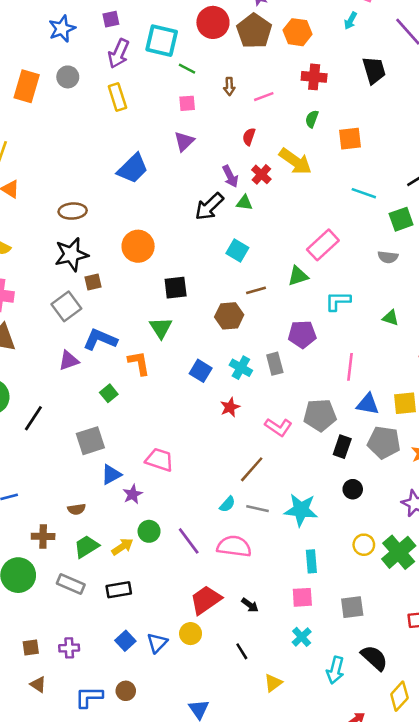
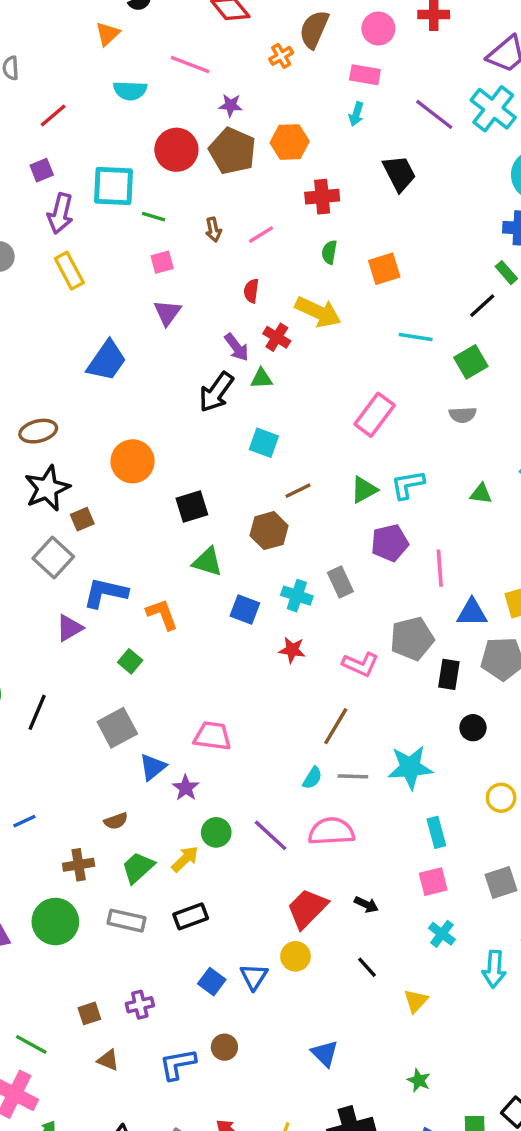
green triangle: (298, 276) -> (364, 490), moved
green triangle: (161, 328) -> (208, 562), moved, turned -30
purple pentagon: (302, 334) -> (390, 543), moved
red star: (230, 407) -> (292, 650), turned -30

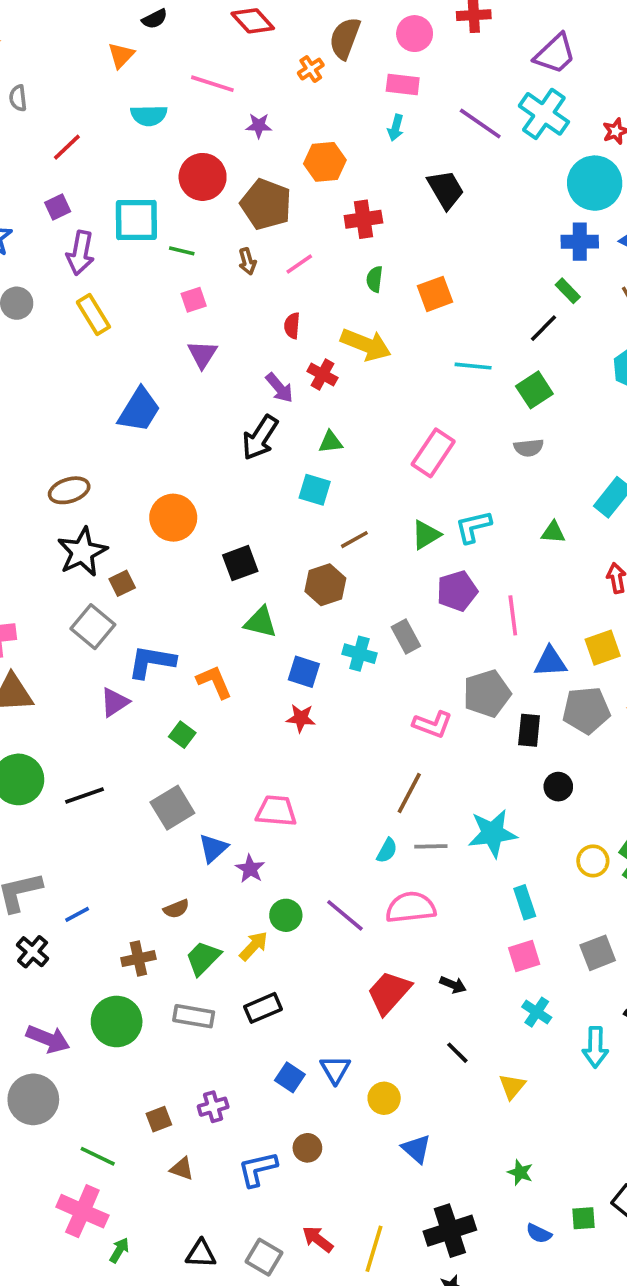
brown pentagon: (232, 151) -> (266, 204), moved
green triangle: (261, 378) -> (331, 442), moved
red star: (292, 650) -> (301, 718), moved
black line: (37, 712) -> (85, 795), turned 51
yellow circle: (295, 956) -> (384, 1098), moved

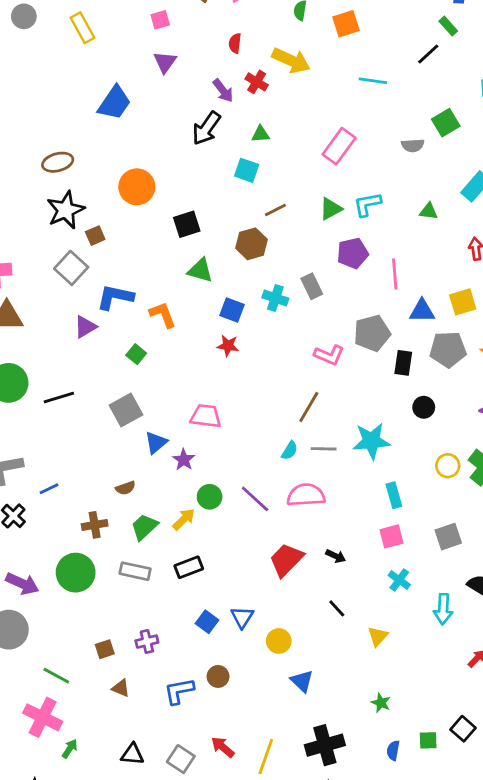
green square: (534, 390) -> (446, 123), moved
blue semicircle: (539, 1233) -> (393, 750), turned 72

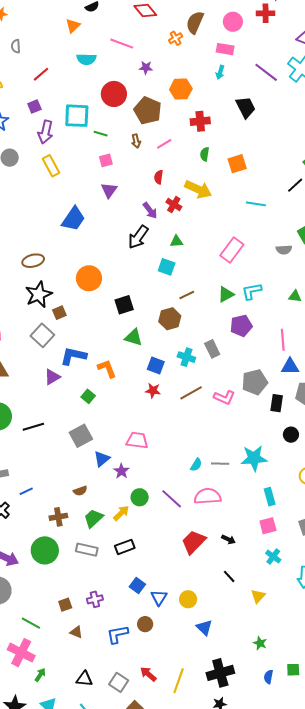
pink line: (395, 274) -> (283, 340), moved
brown line: (309, 407) -> (191, 393), moved, turned 30
blue triangle: (242, 617) -> (159, 598), moved

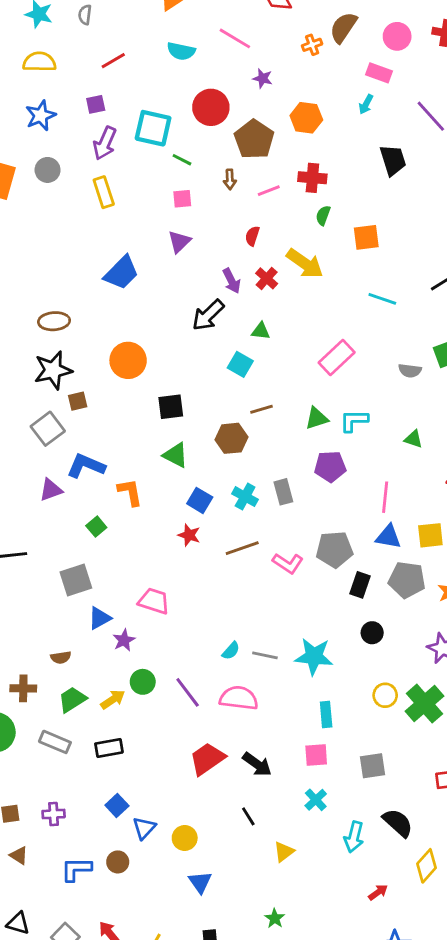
red cross: (200, 121) -> (312, 178), moved
black arrow: (228, 539) -> (257, 764), size x1.5

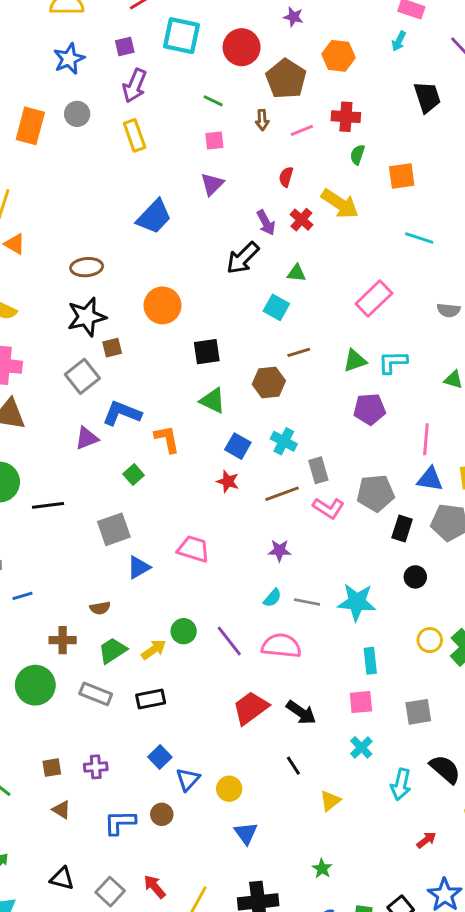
cyan square: (153, 128) -> (181, 36), moved
gray rectangle: (283, 492) -> (318, 470), moved
purple star: (124, 640) -> (280, 550), moved, turned 30

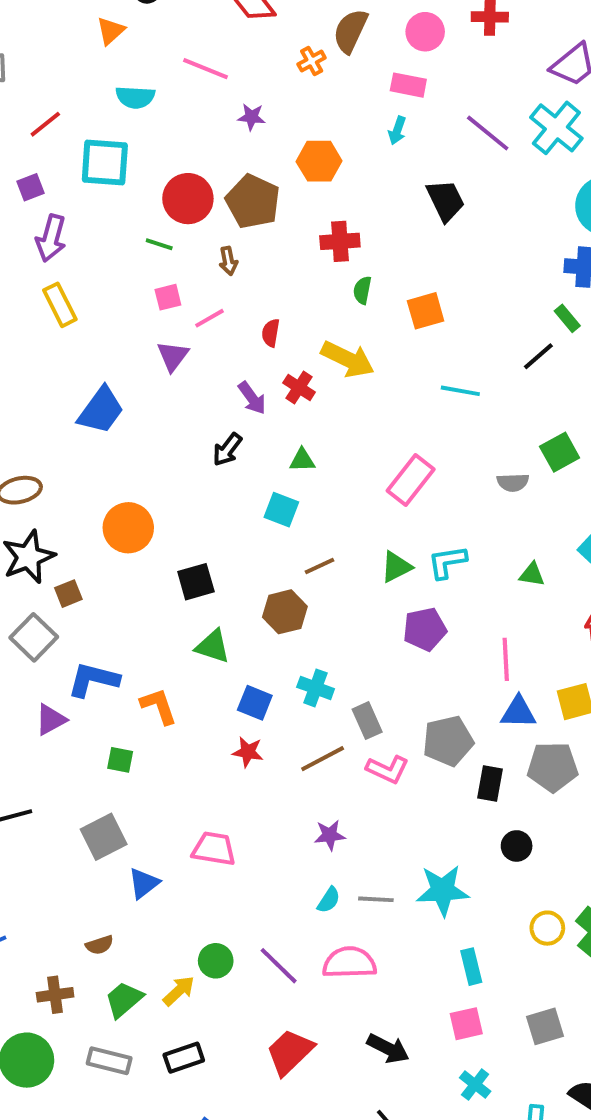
red circle: (242, 47) -> (188, 199), moved
pink line: (302, 130) -> (210, 318), moved
black arrow: (243, 258) -> (227, 450), size x0.7
green square: (134, 475) -> (120, 760), turned -30
red trapezoid: (251, 708) -> (290, 1052), moved

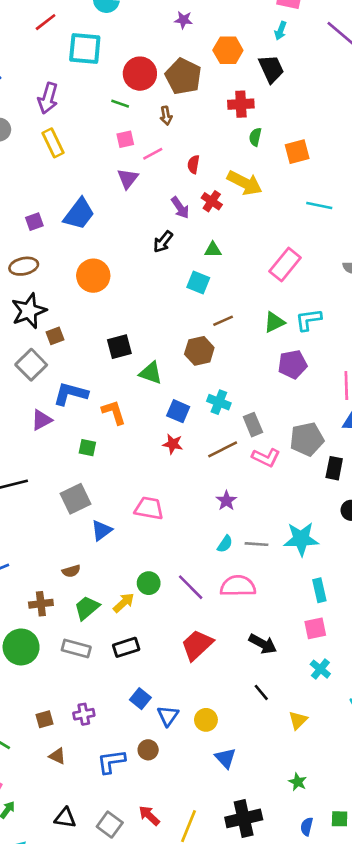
purple square: (31, 187) -> (34, 222), moved
black trapezoid: (445, 200) -> (271, 69), moved
orange circle: (128, 528) -> (93, 276), moved
black square: (196, 582) -> (119, 347), moved
purple star: (330, 835) -> (226, 501), turned -30

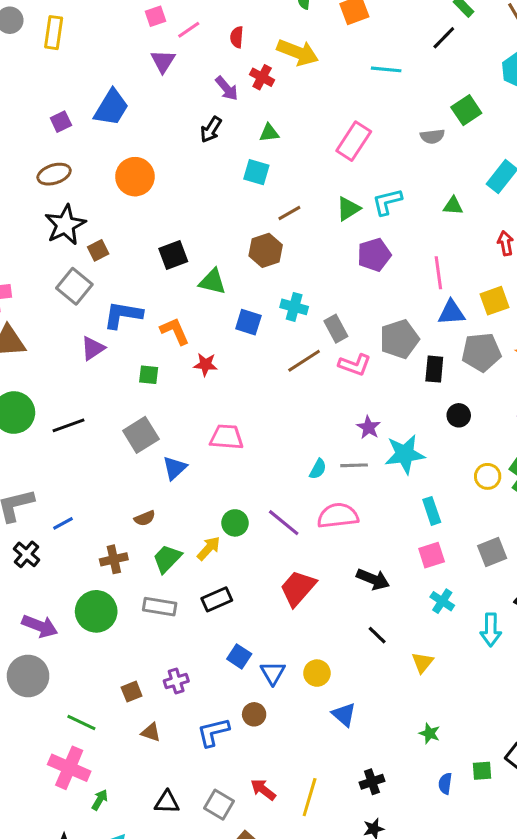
yellow rectangle: (53, 143) -> (54, 33), moved, turned 40
red star: (173, 444) -> (205, 364), moved
purple star: (226, 501) -> (369, 427), moved
black cross: (244, 818) -> (372, 782), size x0.6

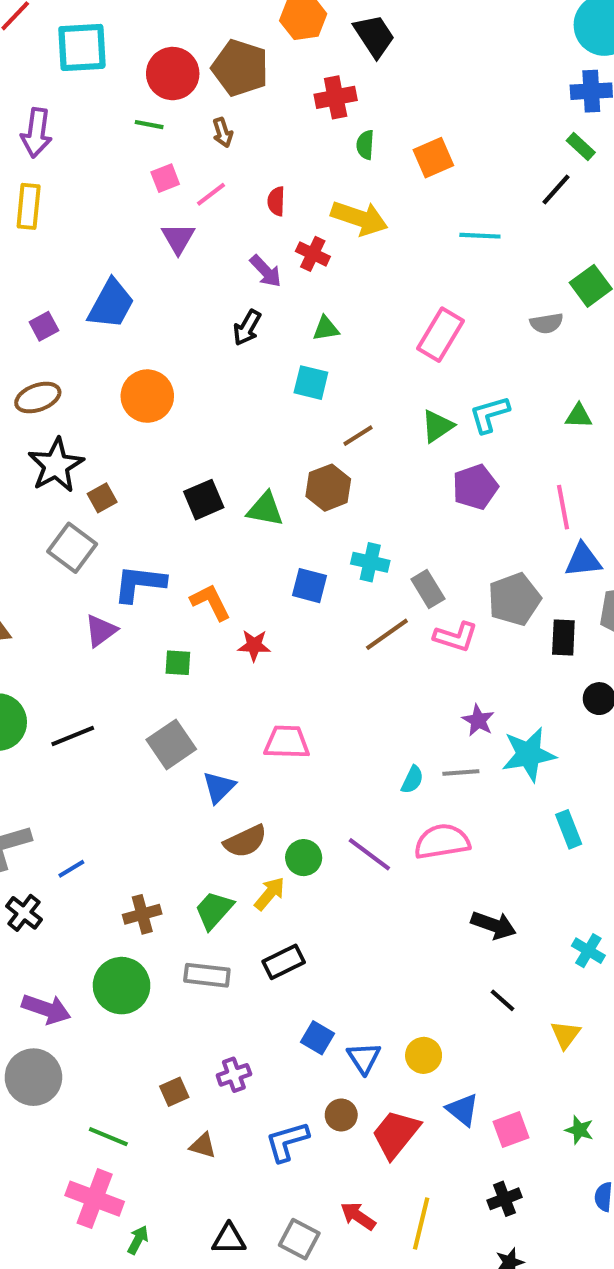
green triangle: (212, 282) -> (265, 509), moved
brown semicircle: (145, 518) -> (245, 841), moved, size x1.5
pink square: (432, 555) -> (511, 1130), moved
red trapezoid: (298, 588) -> (396, 1134), moved

